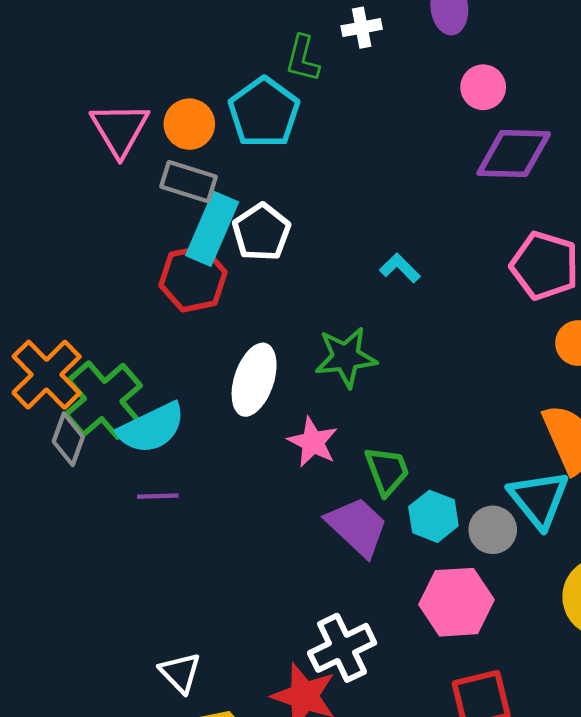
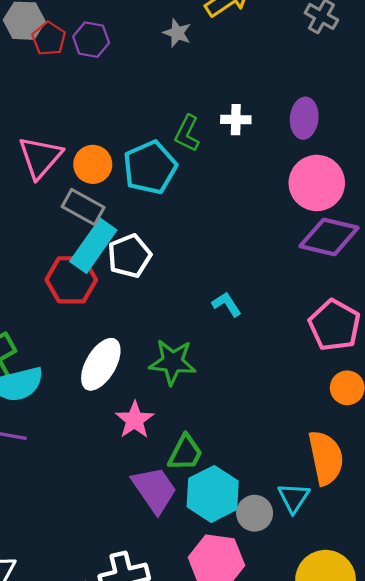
pink circle: (483, 87) -> (317, 183), size x1.6
green trapezoid: (387, 471) -> (185, 453), turned 36
cyan triangle: (539, 499) -> (294, 498), size x0.7
cyan hexagon: (433, 516) -> (213, 494), size x1.4

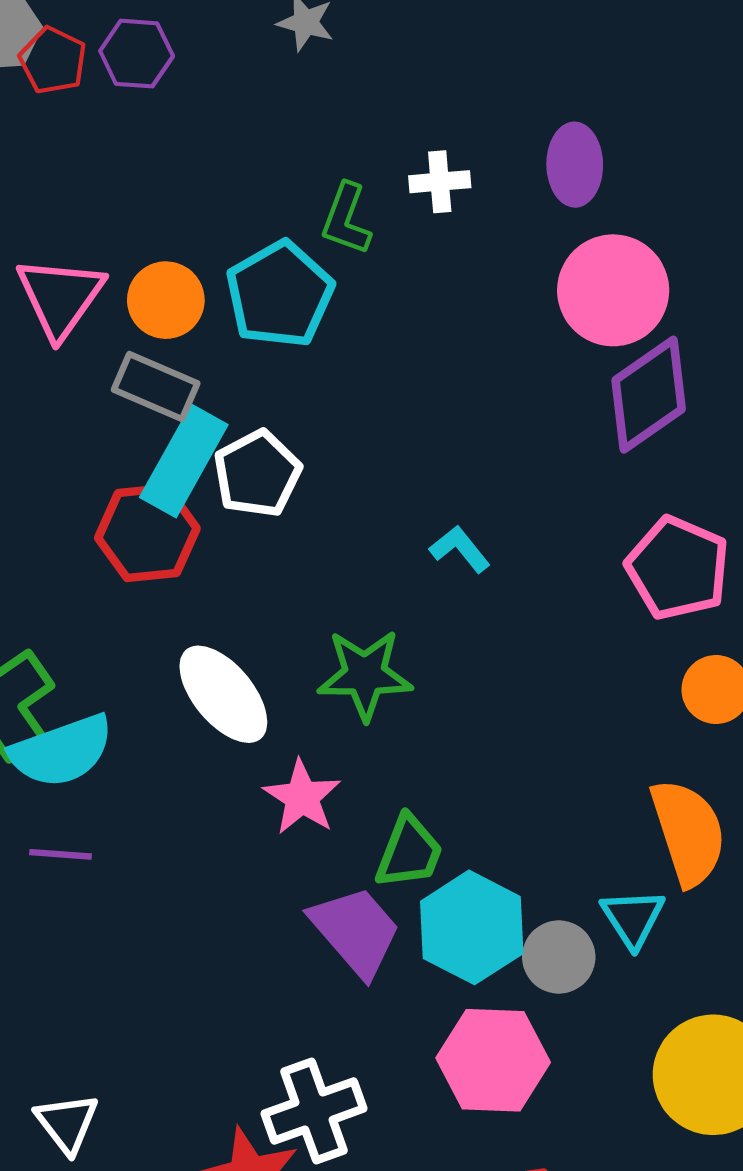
purple diamond: (329, 237) -> (649, 395), turned -42
white ellipse: (101, 364) -> (223, 694), turned -64

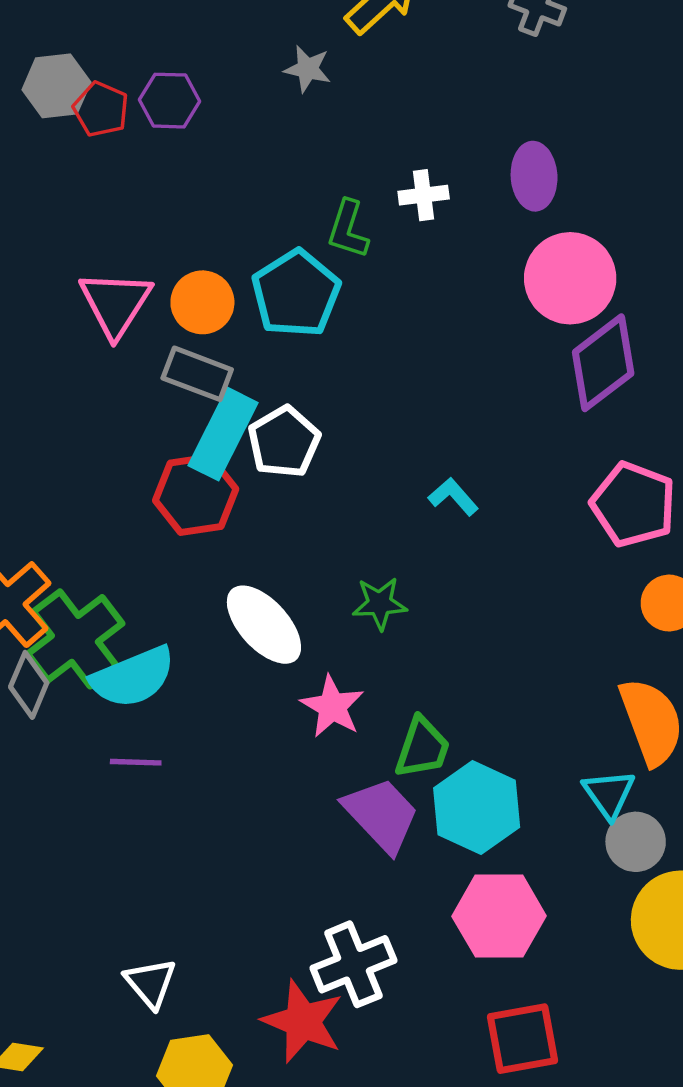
green star: (365, 675) -> (380, 603), size x0.7
gray circle: (559, 957) -> (636, 842), moved

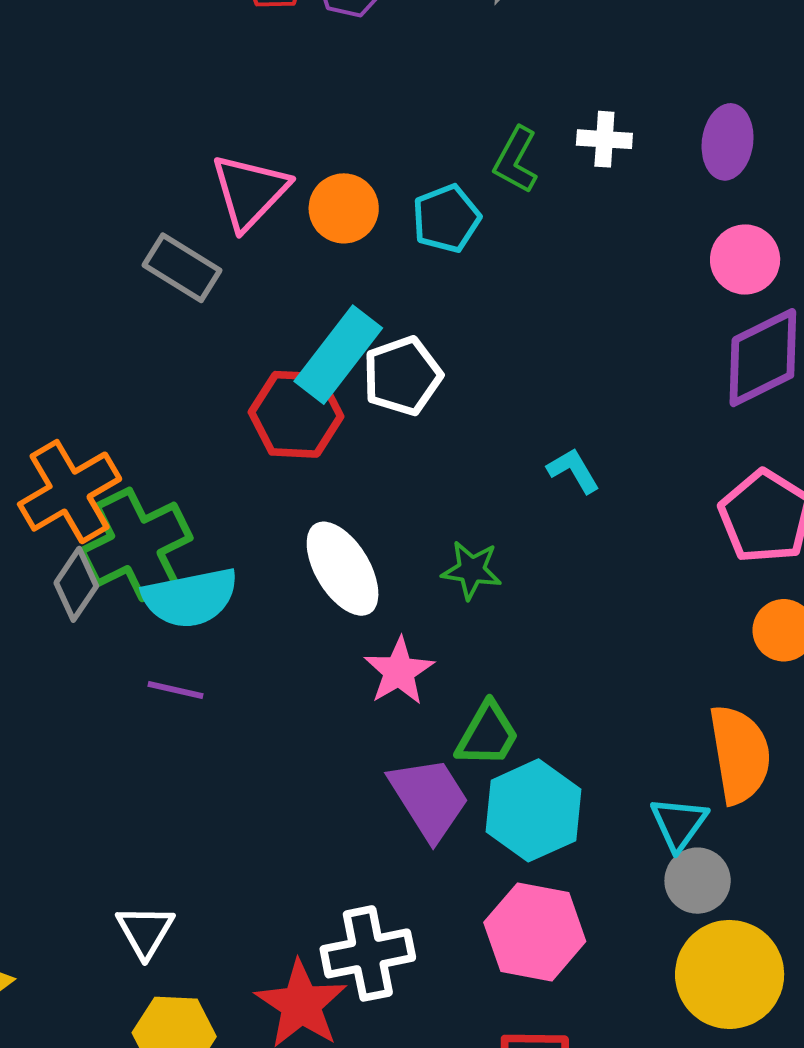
pink circle: (570, 278) -> (745, 259), size x0.7
cyan pentagon: (296, 294) -> (446, 219), size x0.7
gray rectangle: (197, 374) -> (182, 268), moved

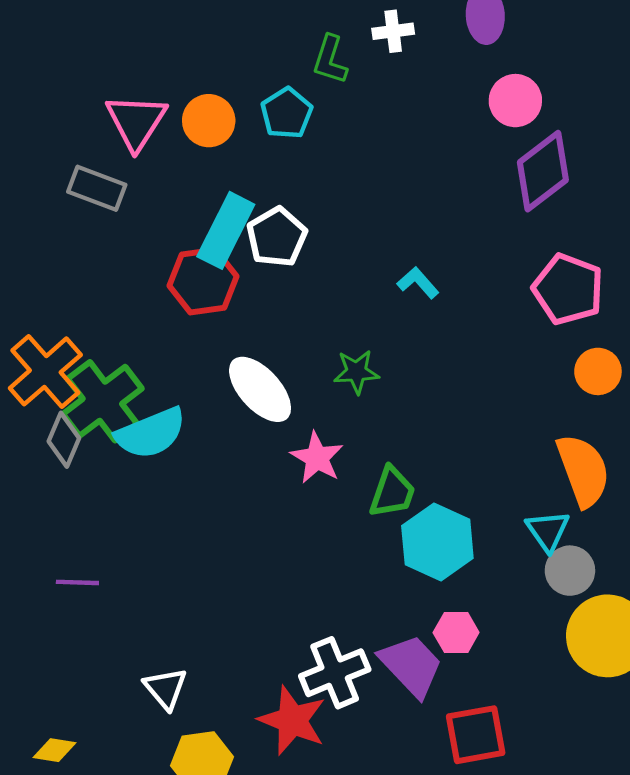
purple line: (175, 690) -> (77, 582), moved
purple trapezoid: (429, 798) -> (411, 665), moved
pink hexagon: (535, 932) -> (456, 632), size x0.6

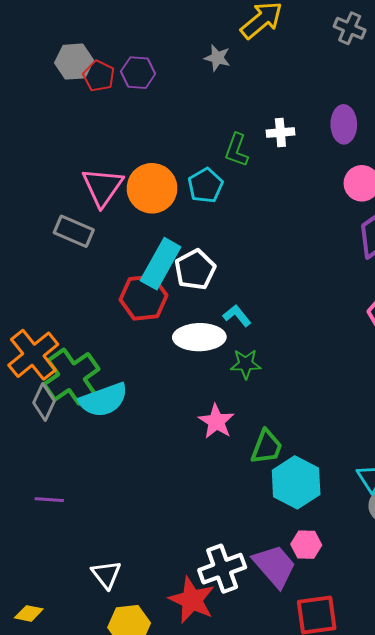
orange circle: (209, 121) -> (152, 188), size x1.4
cyan L-shape: (418, 283) -> (237, 316), moved
white ellipse: (260, 389) -> (199, 337), moved, turned -51

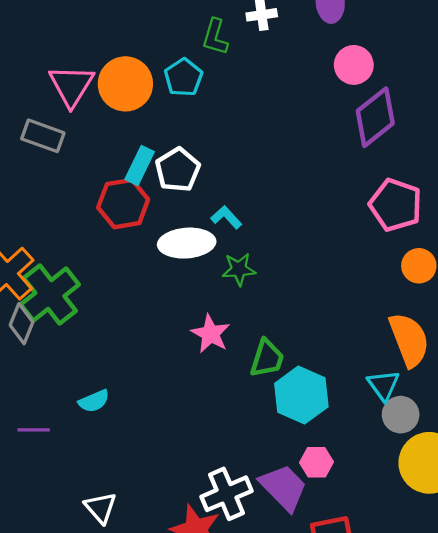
cyan rectangle: (161, 264) -> (140, 166), size x0.7
cyan semicircle: (103, 400) -> (94, 401), moved, size x0.6

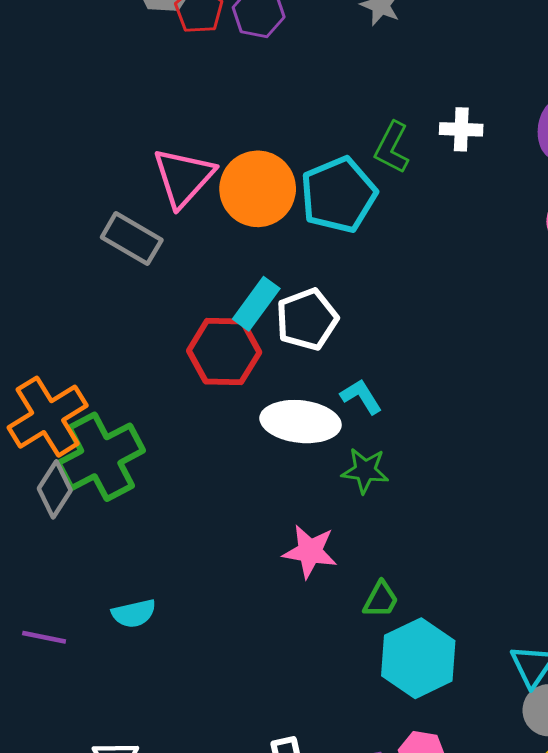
cyan pentagon: (183, 77) -> (338, 195), size x1.4
pink star: (211, 334) -> (310, 551), turned -30
green trapezoid: (267, 358) -> (381, 599), size x0.7

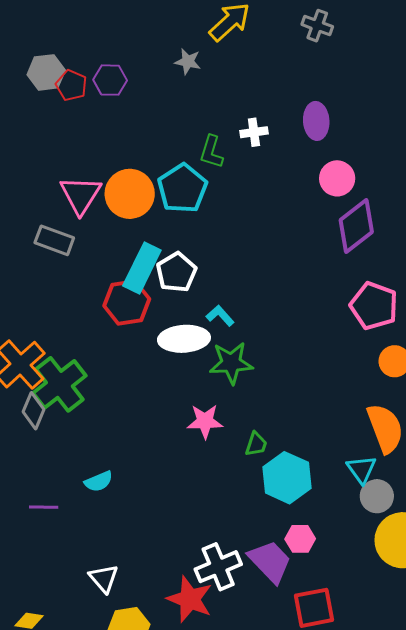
cyan rectangle: (256, 304) -> (142, 268), size x1.4
green star: (365, 471) -> (231, 363), size x1.4

